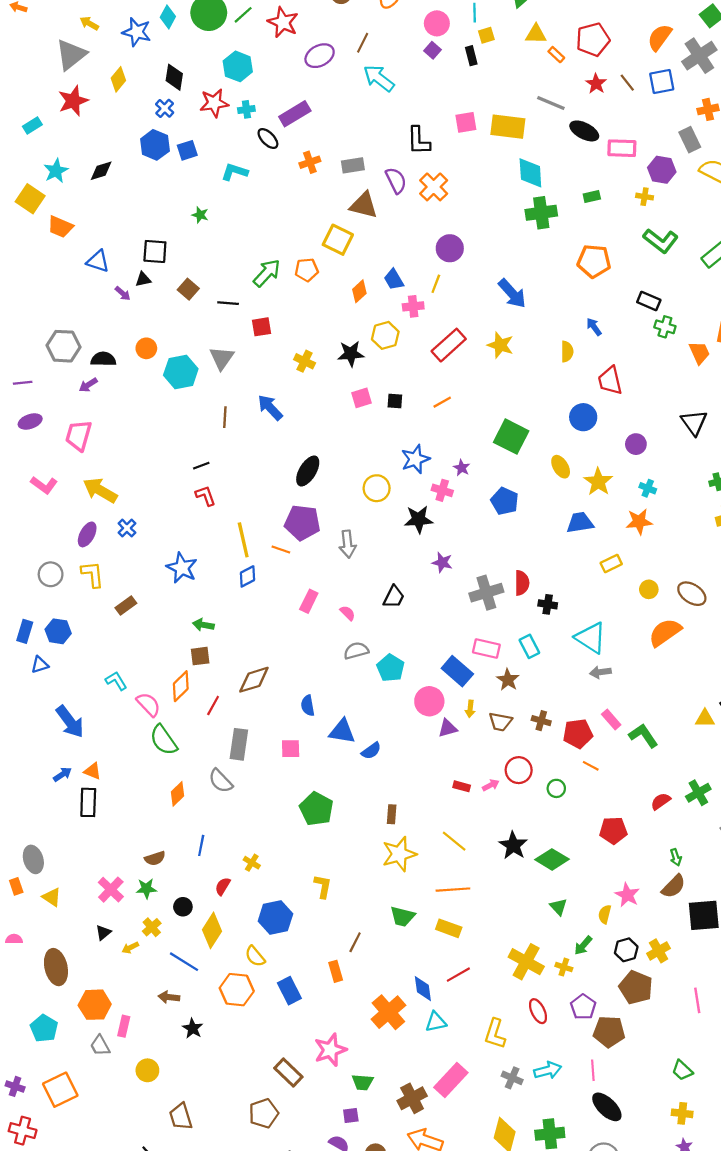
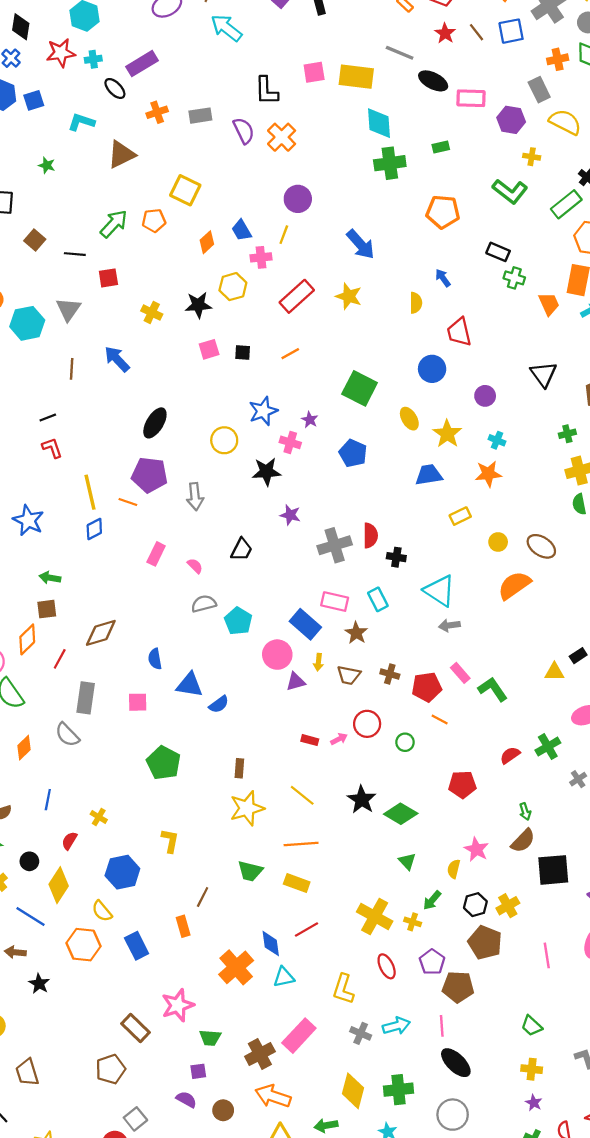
yellow cross: (645, 197) -> (532, 157), moved
brown triangle: (364, 205) -> (121, 155), moved, turned -40

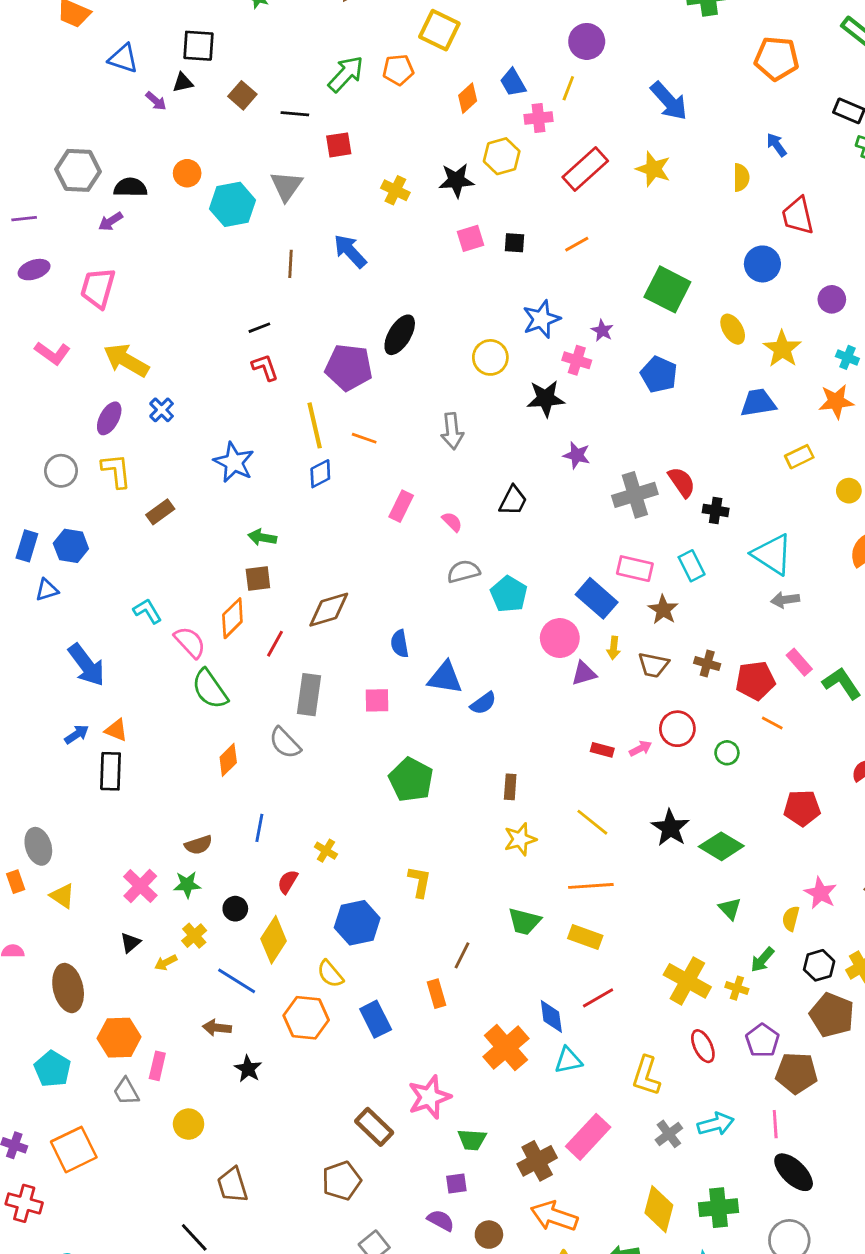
purple pentagon: (150, 475) -> (349, 367), moved
red semicircle: (370, 536) -> (682, 482), turned -35
yellow star: (247, 808) -> (520, 839), size x0.7
gray cross: (361, 1033) -> (669, 1134), turned 30

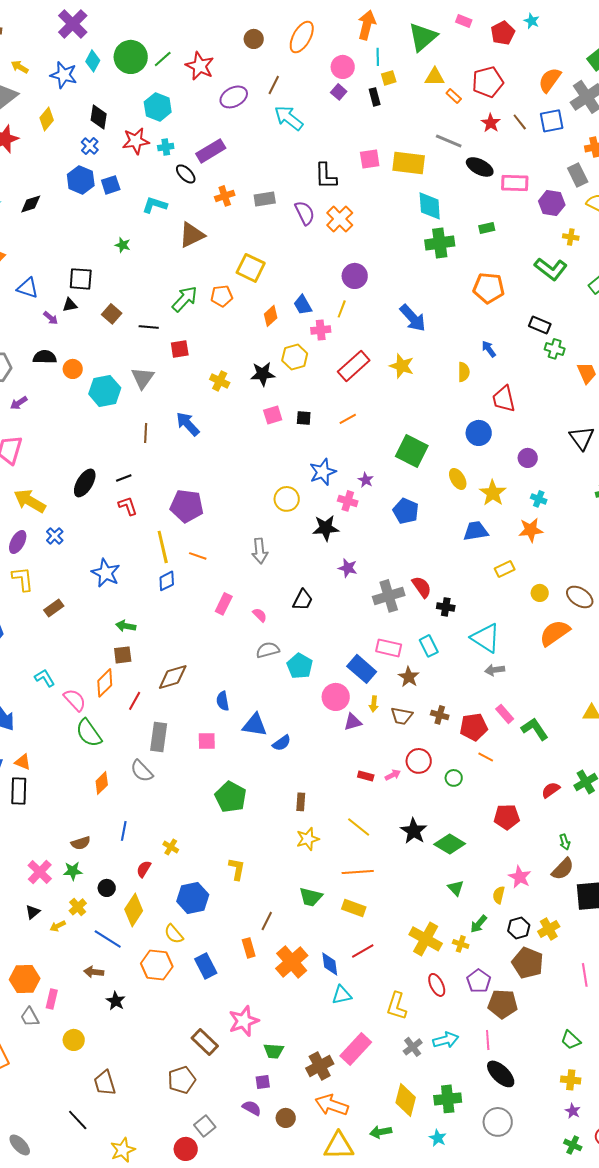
black semicircle: (130, 187) -> (45, 357), moved
black ellipse: (400, 335) -> (85, 483), moved
orange cross: (506, 1048) -> (292, 962), moved

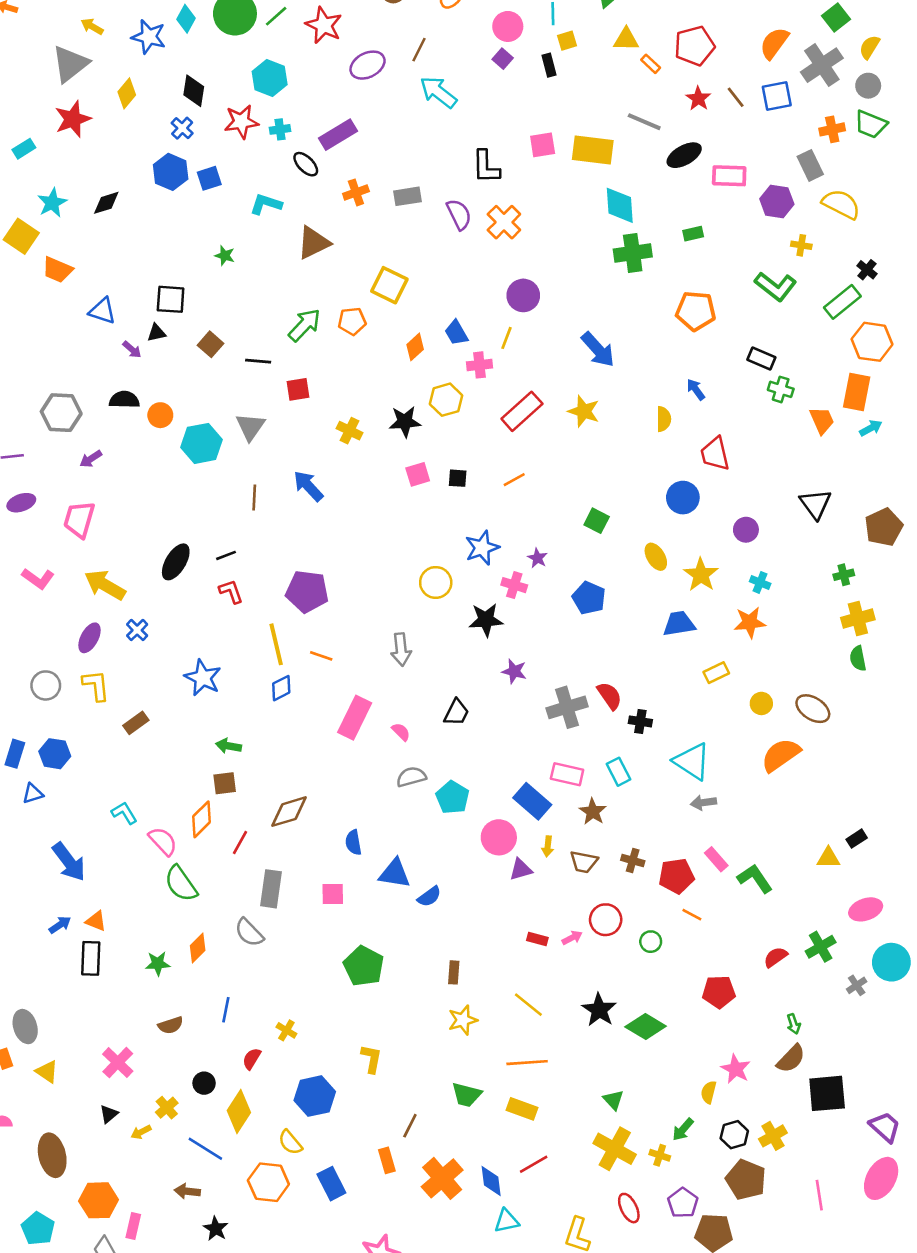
black ellipse: (480, 167) -> (684, 155), turned -56
green square: (412, 451) -> (597, 521), size x0.6
pink rectangle: (224, 604) -> (355, 718), size x1.5
green star: (73, 871) -> (158, 963), moved
green triangle: (456, 888) -> (613, 1100), moved

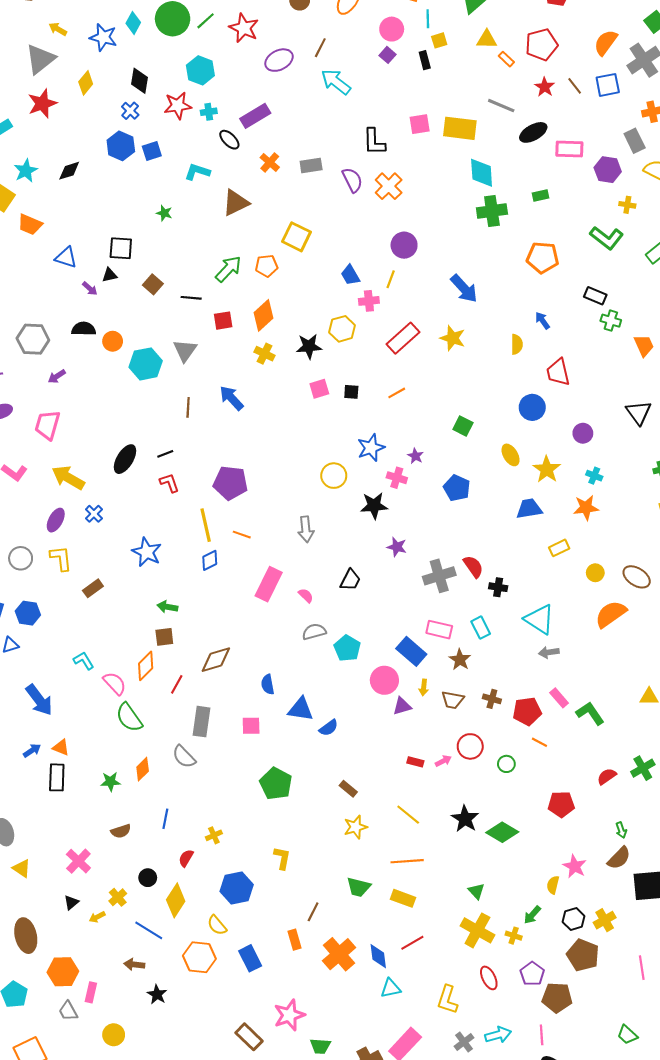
orange cross: (356, 192) -> (270, 162), turned -30
orange diamond: (415, 347) -> (263, 315), moved, size x1.4
brown rectangle: (454, 972) -> (348, 789), turned -54
yellow cross: (286, 1030) -> (214, 835), turned 35

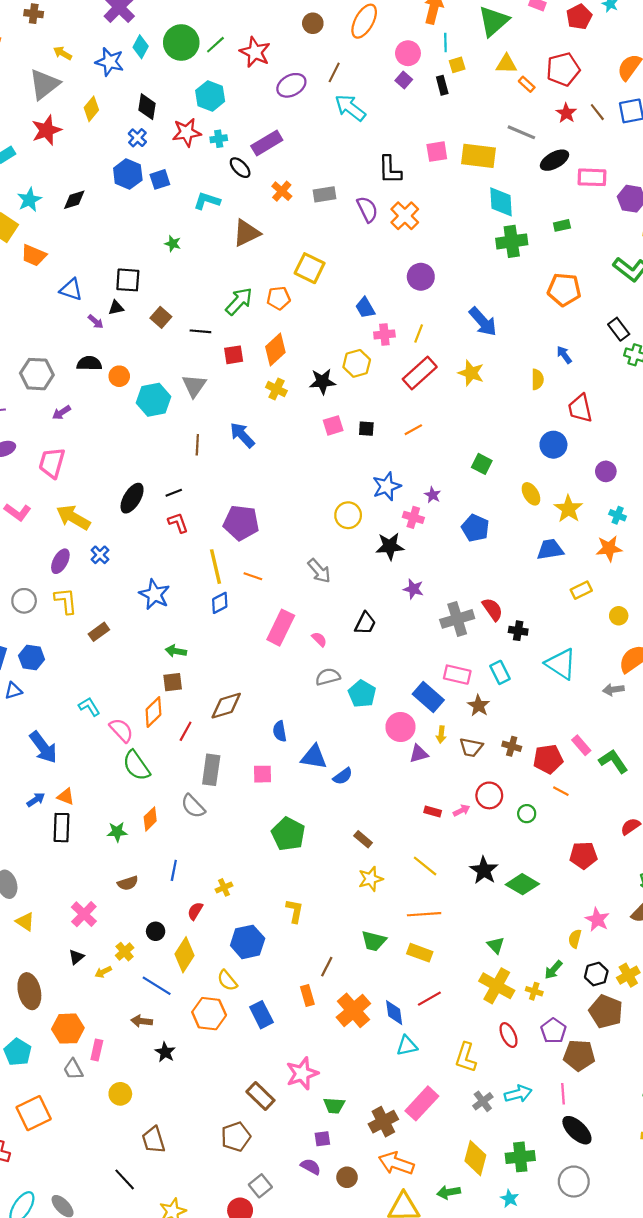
yellow line: (391, 279) -> (419, 333), moved
black rectangle: (595, 296) -> (619, 329), turned 30
gray arrow: (306, 529) -> (319, 571), turned -35
gray arrow: (549, 652) -> (613, 690), moved

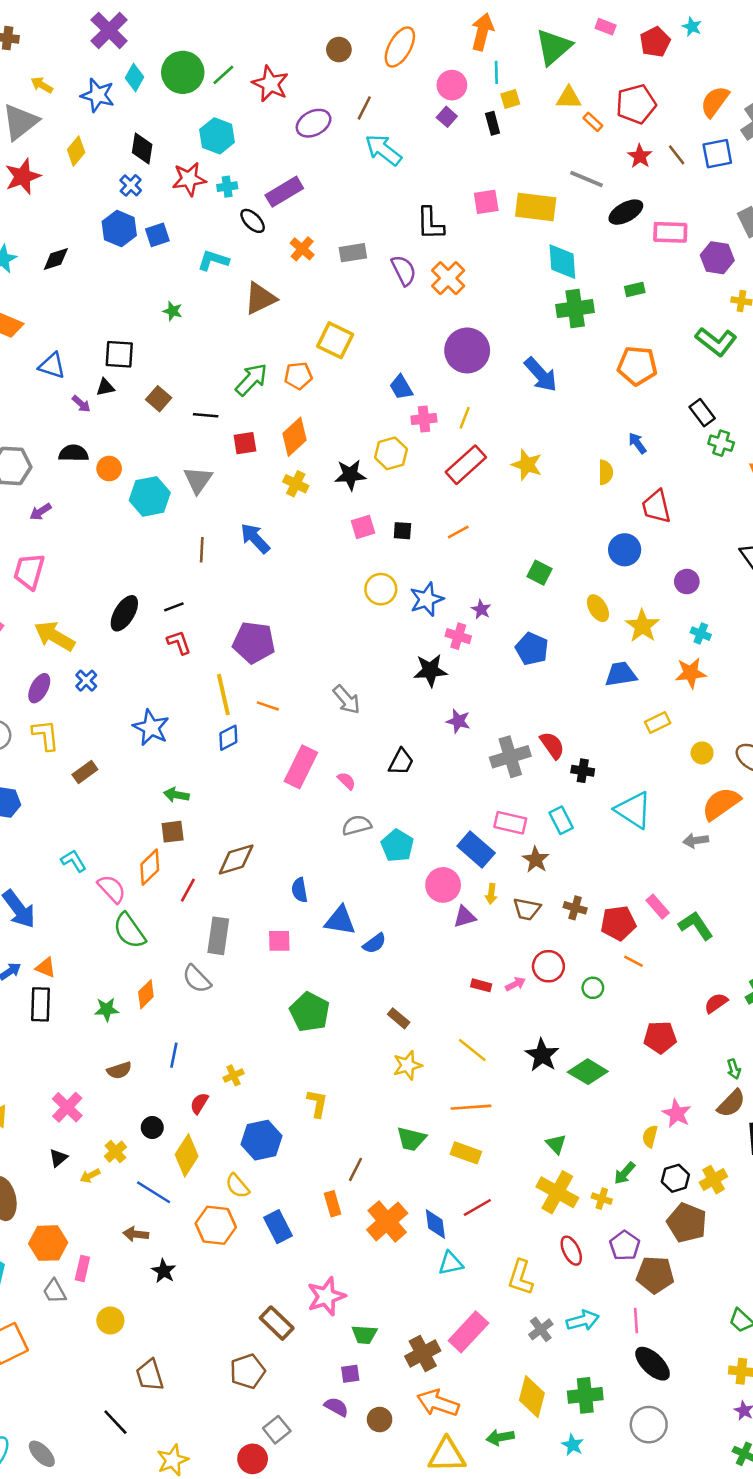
purple circle: (421, 277) -> (467, 350), size x1.4
blue arrow: (483, 322) -> (541, 375), moved
yellow circle: (348, 515) -> (381, 589), moved

